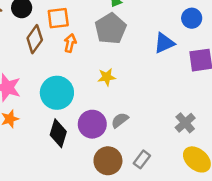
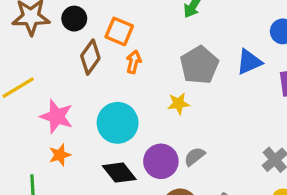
orange square: (58, 18) -> (119, 31), turned 30
gray pentagon: (111, 29) -> (199, 65), moved
black diamond: (58, 133) -> (119, 173), turned -56

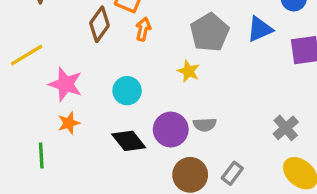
yellow star: (179, 104) -> (189, 71), turned 30
cyan circle: (118, 123) -> (127, 91), size x0.7
gray semicircle: (195, 157) -> (205, 125), turned -145

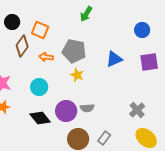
orange arrow: (143, 29) -> (46, 57), moved, turned -96
blue triangle: (260, 29) -> (114, 59), moved
gray pentagon: (210, 32) -> (74, 51), moved, turned -30

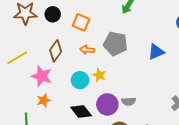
brown diamond: (22, 46) -> (56, 51), moved
yellow star: (77, 75) -> (99, 75), moved

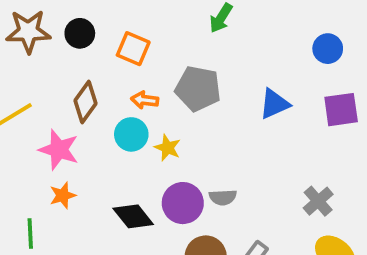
cyan circle: (80, 80) -> (131, 134), moved

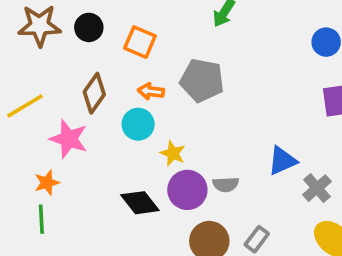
blue triangle: (274, 104) -> (282, 161), moved
yellow star: (168, 148) -> (173, 153), moved
orange star: (63, 195) -> (47, 183), moved

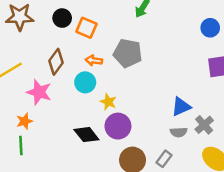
black circle: (89, 27) -> (62, 18), moved
gray semicircle: (226, 184) -> (179, 132), moved

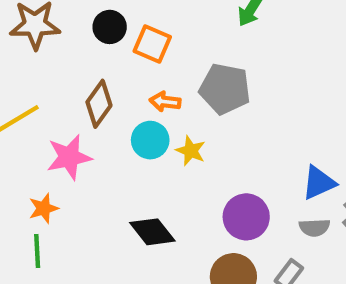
pink star: (39, 92) -> (69, 157), turned -30
yellow star: (108, 102) -> (191, 151), moved
purple circle: (118, 126) -> (246, 217), moved

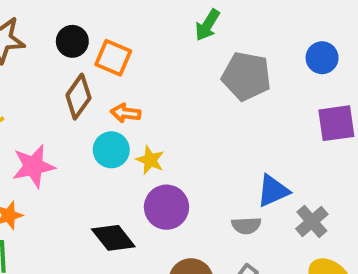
gray pentagon: (225, 89) -> (246, 76), moved
brown diamond: (99, 104) -> (78, 97), moved
purple circle: (246, 217) -> (166, 207), moved
gray semicircle: (314, 228) -> (246, 226), moved

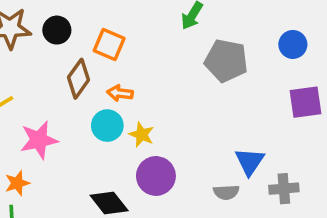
black circle: (72, 41) -> (57, 30), moved
blue triangle: (273, 191) -> (250, 162), turned -32
gray cross: (312, 221) -> (284, 189), turned 36

